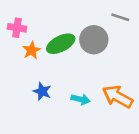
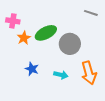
gray circle: (94, 40) -> (70, 44), moved
orange arrow: (118, 97) -> (89, 73), turned -135

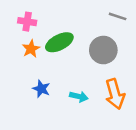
pink cross: (13, 21) -> (27, 22), moved
gray circle: (70, 44) -> (103, 50), moved

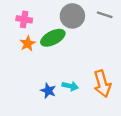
gray circle: (103, 50) -> (72, 16), moved
blue star: (41, 89) -> (48, 91), moved

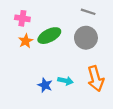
gray line: (105, 15) -> (88, 12), moved
gray circle: (72, 16) -> (86, 38), moved

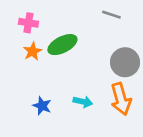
gray circle: (86, 38) -> (125, 62), moved
blue star: (45, 85) -> (42, 106), moved

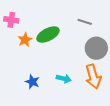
gray line: (111, 15) -> (85, 22), moved
pink cross: (28, 23) -> (11, 20), moved

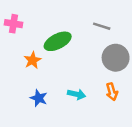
orange star: (25, 40) -> (32, 60), moved
orange arrow: (93, 77) -> (112, 92), size x0.6

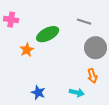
cyan arrow: (77, 94) -> (77, 93), moved
blue star: (39, 98) -> (38, 93), moved

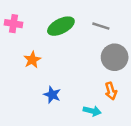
green ellipse: (48, 34) -> (61, 26), moved
blue star: (38, 93) -> (52, 95), moved

